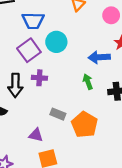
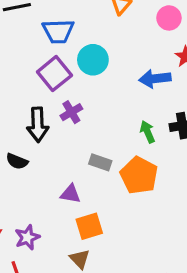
purple cross: (39, 78) -> (71, 112), turned -32
green arrow: (88, 82) -> (147, 132), moved

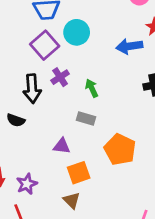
green arrow: (147, 132) -> (92, 88), moved
orange pentagon: (139, 175) -> (120, 149), moved

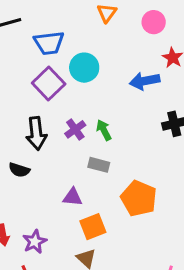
purple cross: (60, 77) -> (75, 129), moved

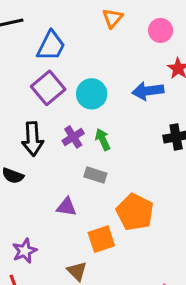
blue trapezoid: (49, 43) -> (51, 46), turned -60
cyan circle: (84, 68) -> (92, 94), moved
orange square: (93, 227) -> (101, 239), moved

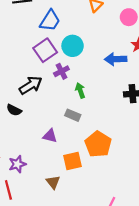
cyan circle: (92, 94) -> (73, 46), moved
purple cross: (73, 137) -> (61, 71), moved
black arrow: (33, 139) -> (31, 85), turned -125

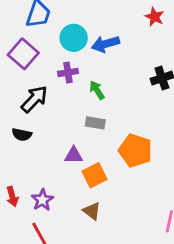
purple square: (45, 50) -> (23, 54), moved
blue arrow: (116, 59) -> (105, 44), moved
purple cross: (61, 71) -> (68, 72), turned 32
orange square: (73, 161) -> (95, 175), moved

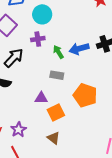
blue arrow: (105, 44) -> (79, 49), moved

